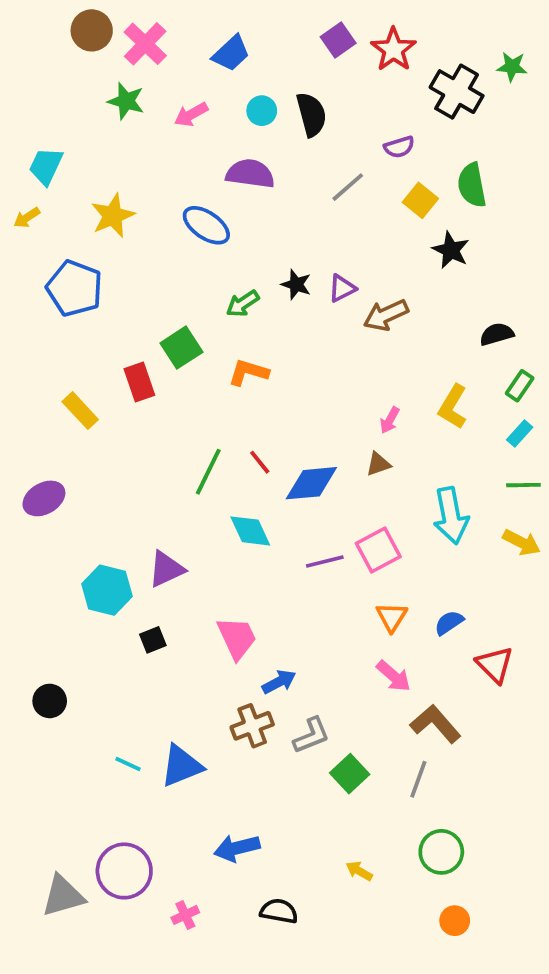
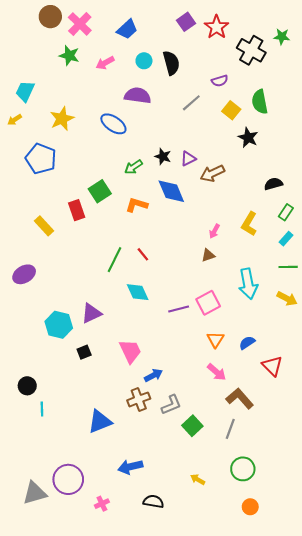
blue diamond: (311, 483) -> (171, 191), moved, turned 72
cyan line: (128, 764) -> (42, 409), moved, turned 64

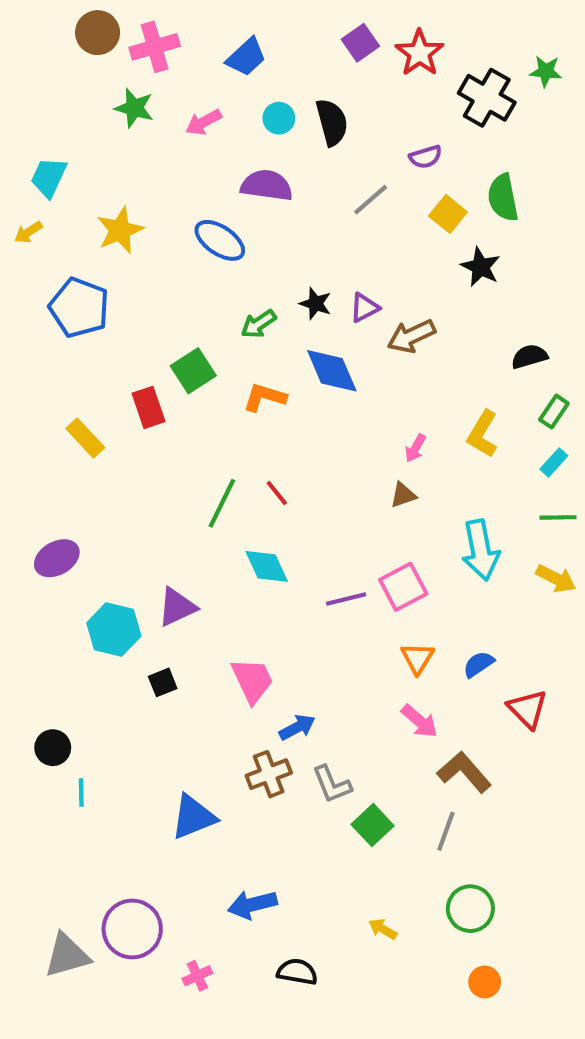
pink cross: (80, 24) -> (155, 47), turned 30
purple ellipse: (24, 274) -> (57, 558), moved
gray L-shape: (171, 405) -> (332, 784), turned 90

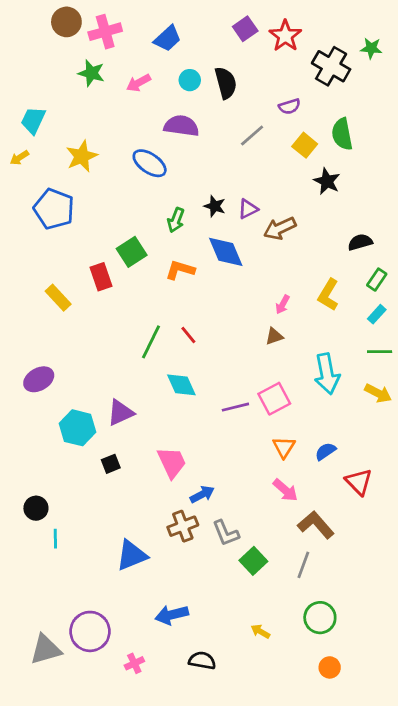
green arrow: (258, 324) -> (176, 220), turned -35

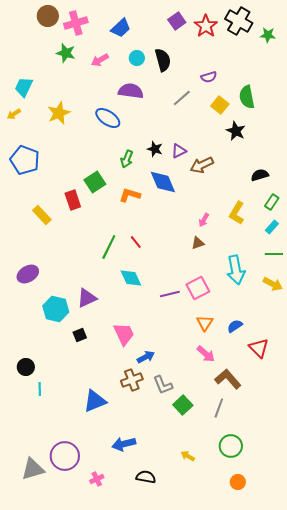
black cross: (331, 66) -> (239, 21), moved
blue pentagon: (54, 209) -> (25, 160), moved

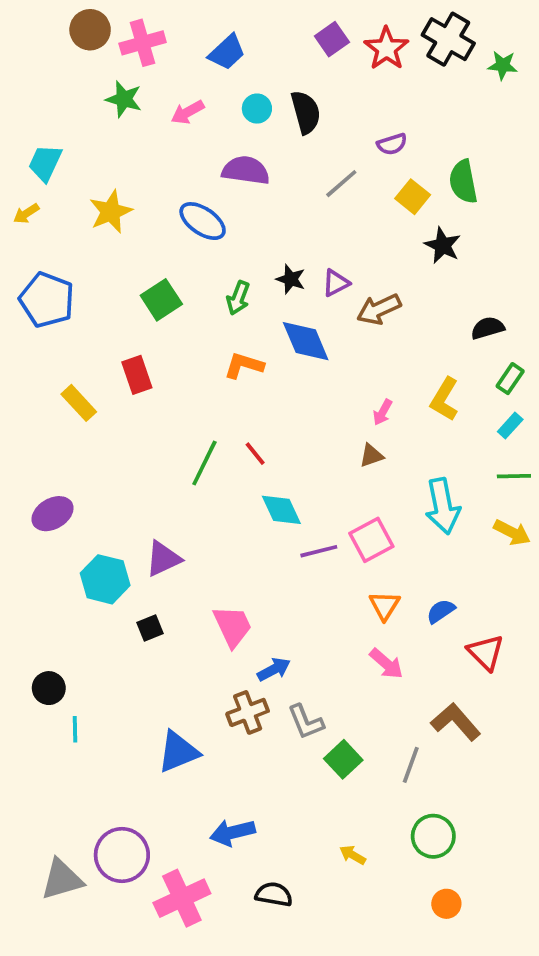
green square: (95, 182) -> (161, 300), moved
cyan diamond: (131, 278) -> (281, 510), moved
brown L-shape: (228, 379) -> (456, 722), moved
pink cross: (97, 479) -> (182, 898), size x2.0

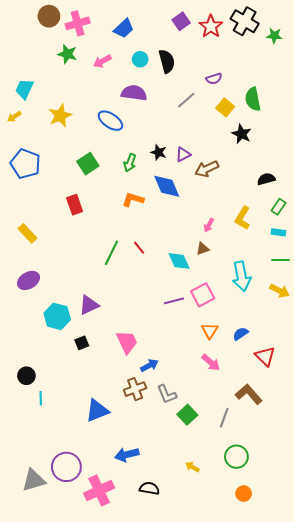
yellow rectangle: (79, 403) -> (27, 233), moved
cyan rectangle: (510, 425) -> (278, 232), turned 56
cyan diamond: (281, 510) -> (179, 261), moved

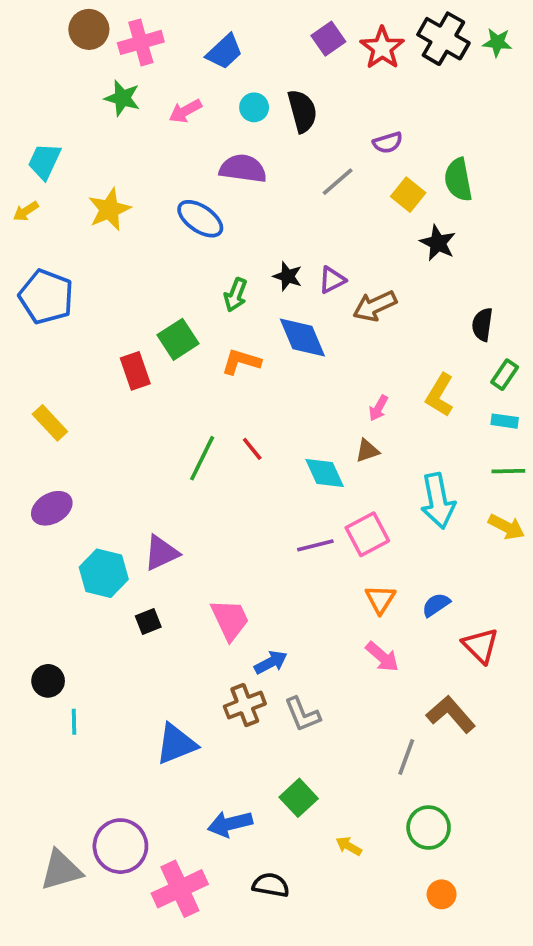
green star: (274, 36) -> (497, 42), moved
green square: (88, 164) -> (178, 339), moved
black semicircle: (266, 179) -> (482, 325), turned -66
green square: (187, 415) -> (299, 798), moved

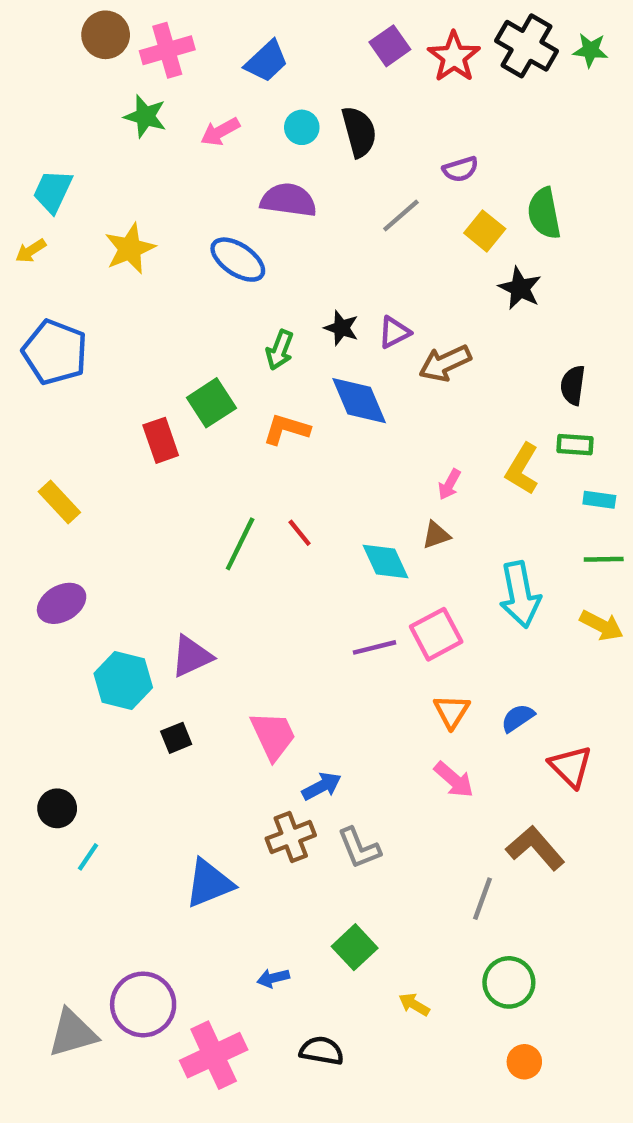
green rectangle: (505, 375) -> (575, 445), moved, turned 60
cyan line: (74, 722) -> (88, 857), turned 35
blue arrow: (230, 824) -> (273, 978), size x0.6

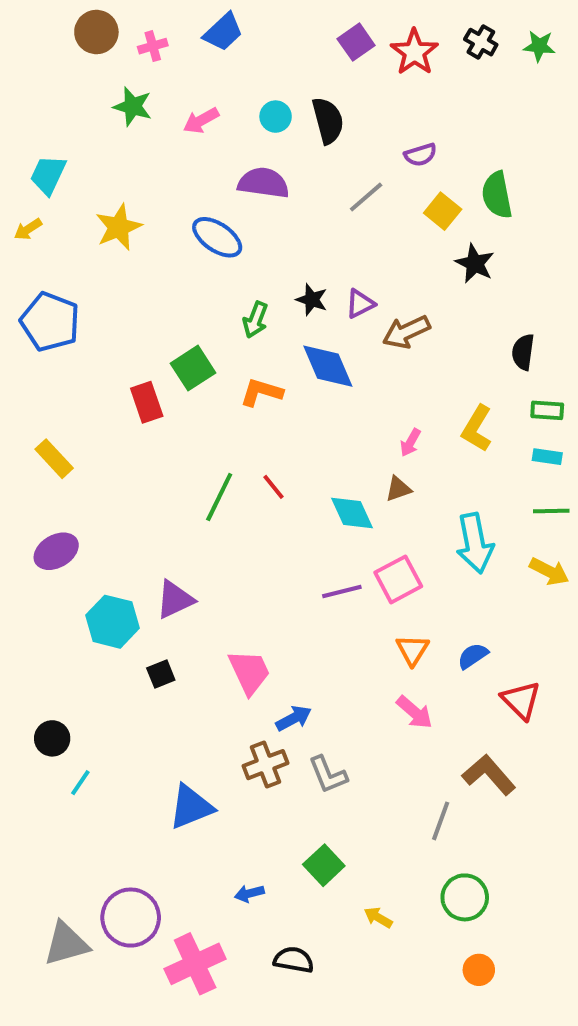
black cross: (527, 46) -> (481, 42), size x0.6
pink cross: (167, 50) -> (153, 46), size x0.6
blue trapezoid: (266, 61) -> (223, 32), moved
green rectangle: (575, 445) -> (547, 410), moved

